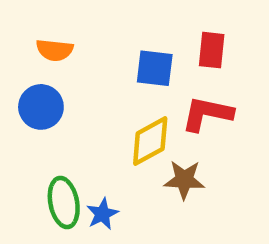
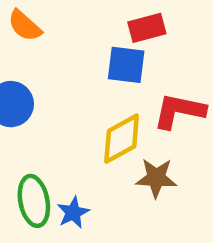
orange semicircle: (55, 50) -> (25, 26), moved, turned 36
red rectangle: (212, 50) -> (147, 28), moved, turned 69

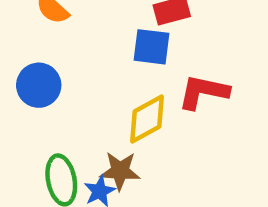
brown star: (156, 178) -> (120, 171), moved

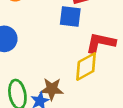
yellow diamond: (147, 119) -> (86, 67), moved

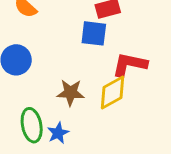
brown star: (52, 89) -> (70, 93), moved

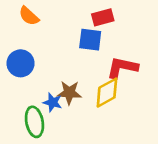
blue star: (58, 133) -> (53, 102), moved, turned -30

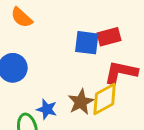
red rectangle: (103, 17) -> (109, 37), moved
brown star: (69, 93) -> (81, 102), moved, turned -30

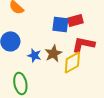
brown star: (81, 102) -> (53, 53), moved
blue star: (47, 109) -> (34, 55), moved

